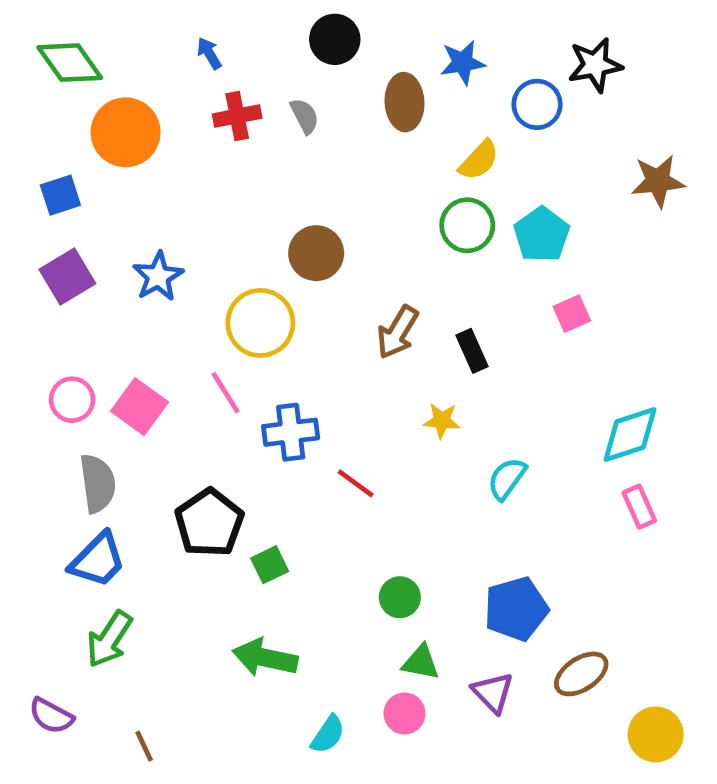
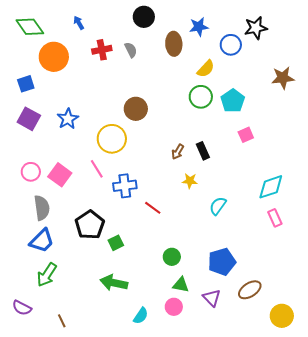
blue arrow: (209, 53) -> (79, 23), moved
purple square: (67, 276) -> (29, 119), turned -30
brown arrow: (398, 332) -> (178, 152), moved, size x0.7

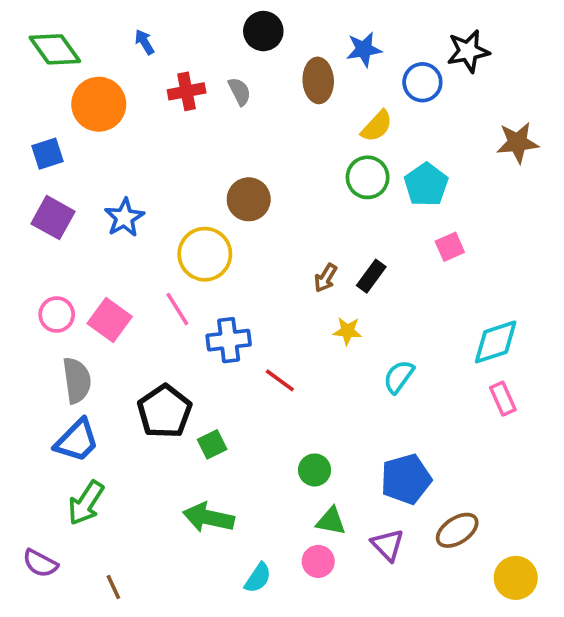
black rectangle: (203, 151) -> (371, 276), turned 60

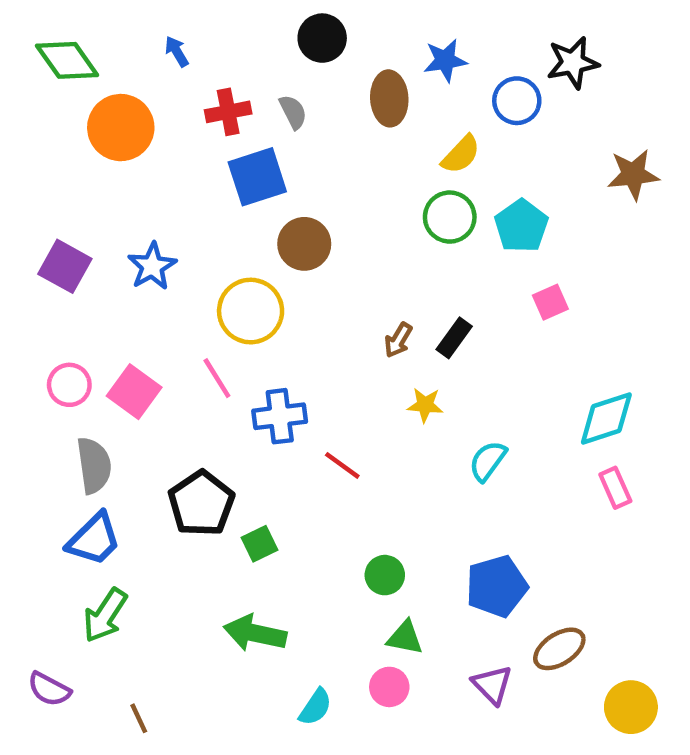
blue square: (48, 154) -> (257, 177), moved, size x1.5
purple triangle: (388, 545) -> (492, 685), moved

